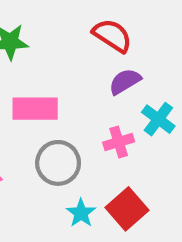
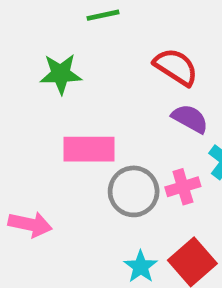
purple semicircle: (125, 81) -> (190, 119), turned 60
gray circle: (58, 163) -> (134, 191), moved

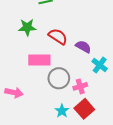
red semicircle: (176, 67) -> (58, 36), moved
pink cross: (183, 187) -> (80, 86), moved

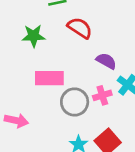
red semicircle: (58, 36) -> (80, 28), moved
pink cross: (80, 86) -> (102, 95), moved

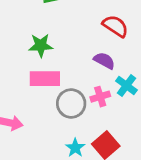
red semicircle: (80, 28) -> (115, 26), moved
green star: (34, 36) -> (41, 45), moved

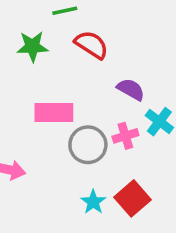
red semicircle: (115, 26) -> (91, 45), moved
green star: (41, 45) -> (32, 46), moved

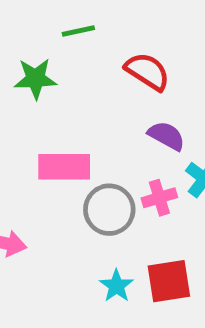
red semicircle: (91, 45) -> (147, 71), moved
red square: (133, 198) -> (169, 281), turned 32

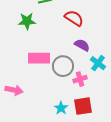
pink cross: (159, 198) -> (80, 79), moved
gray circle: (109, 210) -> (63, 66), moved

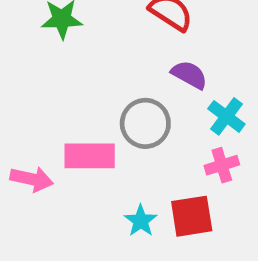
pink rectangle: (39, 58) -> (90, 156), moved
pink cross: (80, 79) -> (222, 165), moved

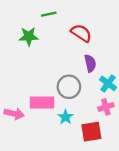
purple semicircle: (189, 75) -> (90, 63), turned 48
cyan star: (141, 221) -> (66, 117), moved

